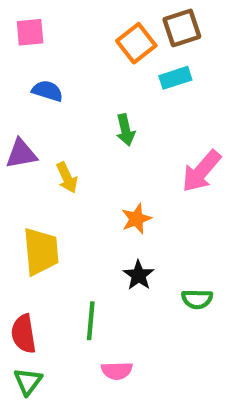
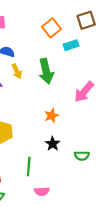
brown square: (182, 28) -> (86, 20), moved
green arrow: (125, 130) -> (46, 71), size x1.6
yellow arrow: (67, 178) -> (17, 71), moved

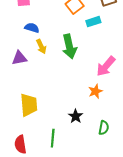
orange star: (51, 116) -> (95, 91), moved
green semicircle: (82, 156) -> (104, 128), turned -80

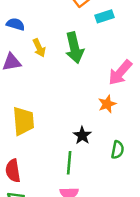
blue semicircle: (32, 28) -> (16, 24), moved
green line: (53, 138) -> (69, 163), moved

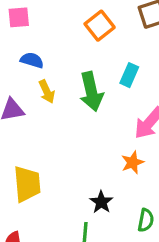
cyan rectangle: (104, 16) -> (129, 75), moved, turned -48
blue semicircle: (16, 24) -> (32, 60), moved

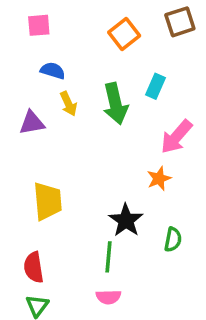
black star: (101, 202) -> (126, 220), size x1.4

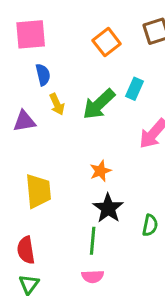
pink square: (39, 25) -> (31, 34), size x1.5
blue semicircle: (53, 71) -> (43, 75), turned 60
green arrow: (115, 104) -> (99, 104), turned 60
orange star: (159, 179) -> (100, 171), moved

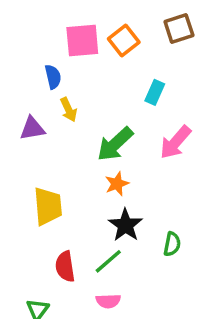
pink square: (31, 34) -> (82, 41), moved
green arrow: (99, 104) -> (115, 144), moved
green line: (93, 241) -> (108, 261), turned 44
red semicircle: (26, 250) -> (65, 267), moved

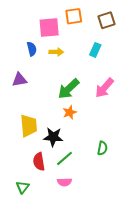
orange square: (124, 41) -> (74, 16), moved, turned 30
cyan rectangle: (155, 92) -> (95, 50), moved
yellow arrow: (69, 110) -> (56, 52), moved, turned -64
black star: (125, 225) -> (53, 137), moved, turned -30

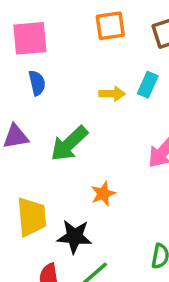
pink square: (49, 27) -> (30, 38), moved
yellow arrow: (56, 52) -> (112, 94), moved
green arrow: (69, 89) -> (69, 144), moved

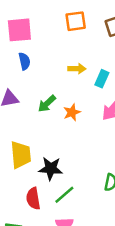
cyan rectangle: (148, 85) -> (102, 79), moved
green arrow: (69, 144) -> (47, 104), size x0.7
orange star: (103, 194) -> (72, 112), moved

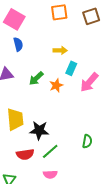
pink square: (19, 30) -> (14, 19), turned 35
cyan rectangle: (102, 79) -> (71, 68), moved
red semicircle: (33, 198) -> (25, 154), turned -90

